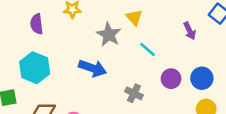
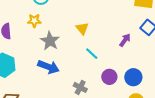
purple arrow: (190, 31) -> (125, 40), turned -120
gray star: (109, 35) -> (50, 41), moved

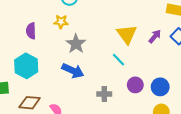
yellow triangle: (82, 28) -> (127, 34), moved, size x1.5
purple arrow: (125, 40) -> (155, 36), moved
gray cross: (80, 87) -> (104, 94), turned -32

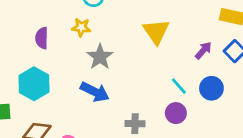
yellow triangle: (127, 34) -> (156, 31), moved
cyan line: (118, 60) -> (179, 86), moved
blue circle: (160, 87) -> (211, 88), moved

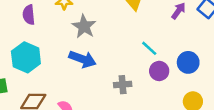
cyan line: (179, 86) -> (149, 48), moved
blue circle: (211, 88) -> (188, 62), moved

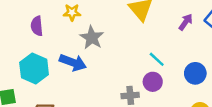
blue arrow: (83, 59) -> (73, 62), moved
purple circle: (159, 71) -> (153, 82), moved

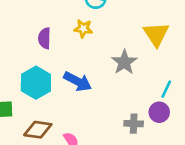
gray star: (92, 38) -> (124, 62), moved
cyan line: (157, 59) -> (166, 89), turned 66

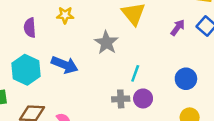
cyan line: (166, 89) -> (135, 73), moved
purple circle: (159, 112) -> (143, 98), moved

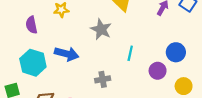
purple circle: (143, 98) -> (158, 71), moved
gray cross: (121, 99) -> (103, 79), moved

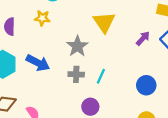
purple circle: (158, 71) -> (90, 107), moved
gray cross: (103, 79) -> (76, 74), moved

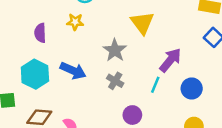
purple arrow: (143, 38) -> (170, 60), moved, size x1.5
gray cross: (76, 74) -> (115, 81), turned 32
cyan line: (101, 76) -> (155, 85), moved

